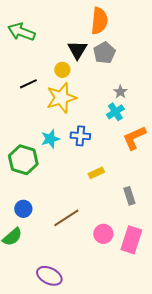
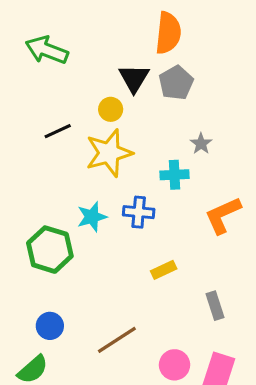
cyan cross: (115, 112) -> (175, 175), moved, turned 30

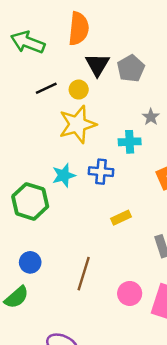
orange semicircle: (168, 33) -> (79, 29), moved
black line: (58, 131) -> (46, 88), moved
brown line: (117, 340) -> (84, 274), turned -40

